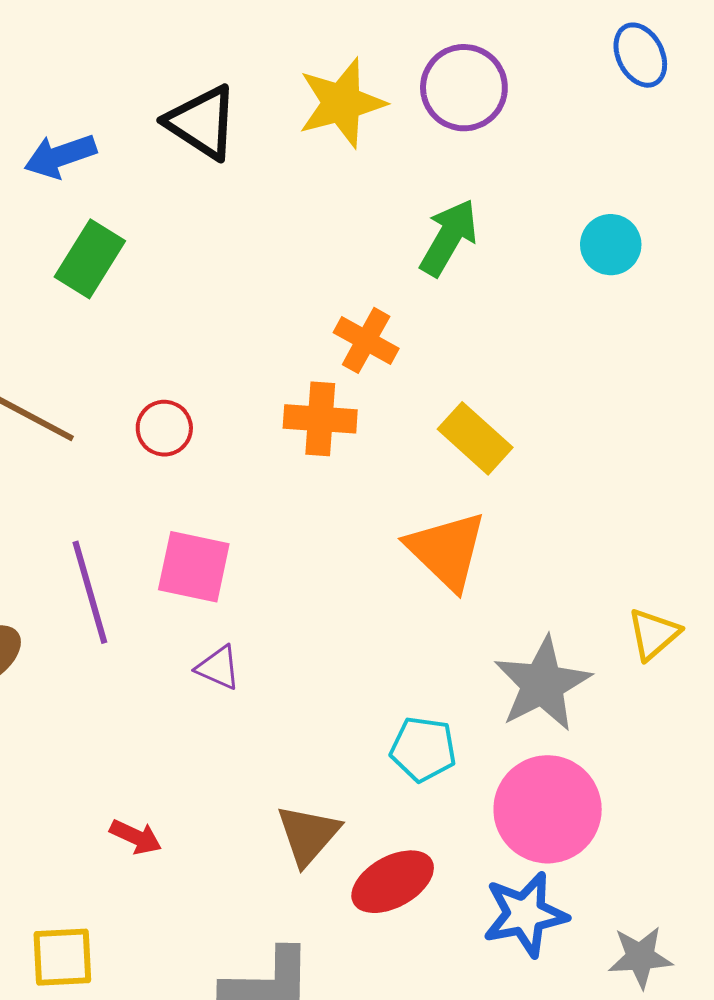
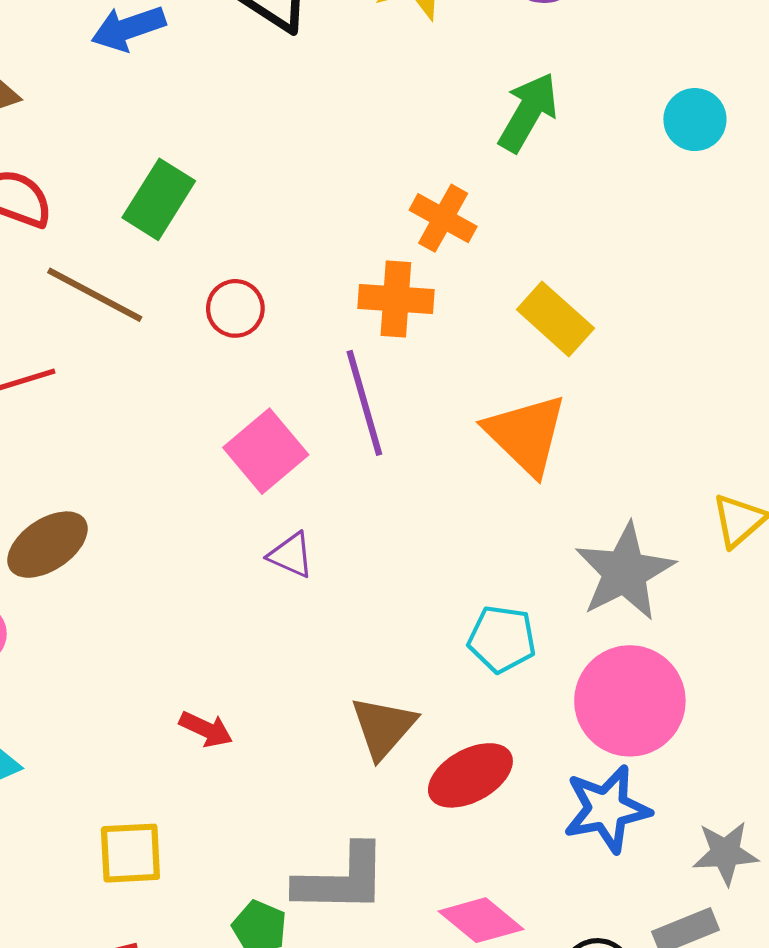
green rectangle: (90, 259) -> (159, 199), moved
pink square: (194, 567) -> (266, 451), turned 38
purple line: (90, 592) -> (364, 403), moved

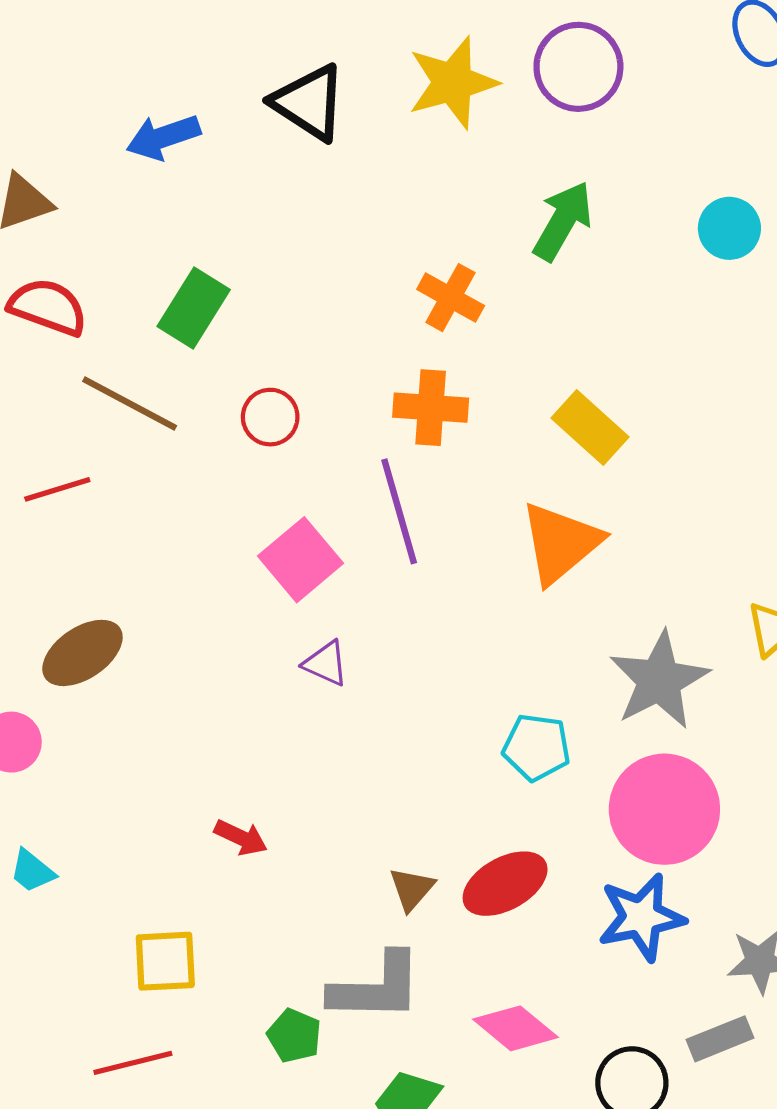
orange cross: (443, 218) -> (451, 298), moved
orange triangle: (526, 434) -> (561, 543), turned 36
brown triangle: (383, 727) -> (412, 889), moved, size x0.7

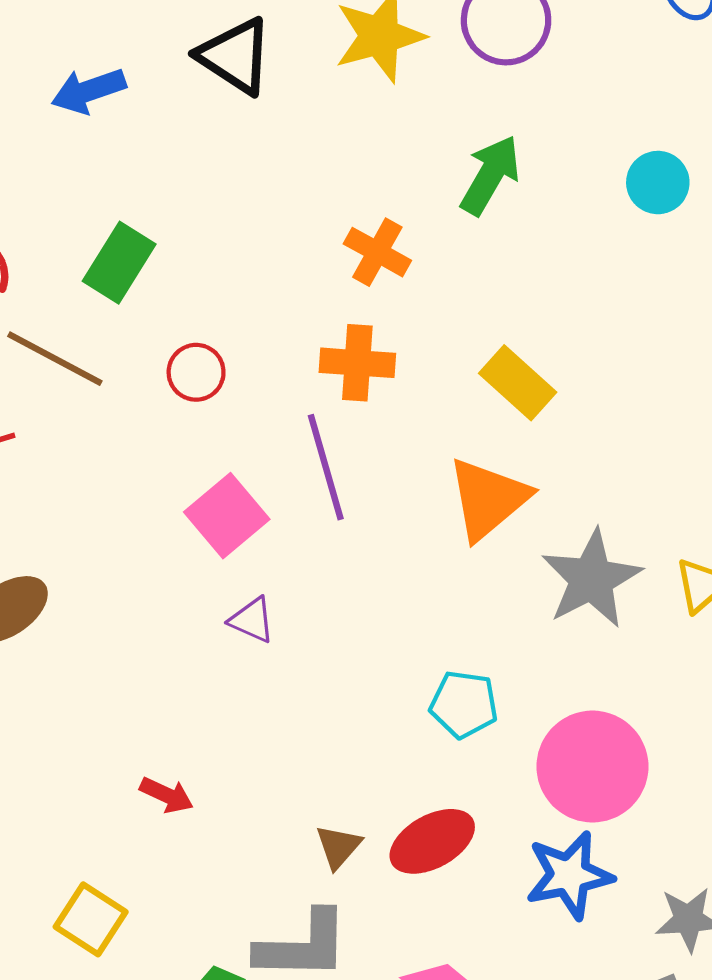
gray star: (659, 680) -> (591, 579), moved
yellow square: (165, 961) -> (91, 919), turned 36

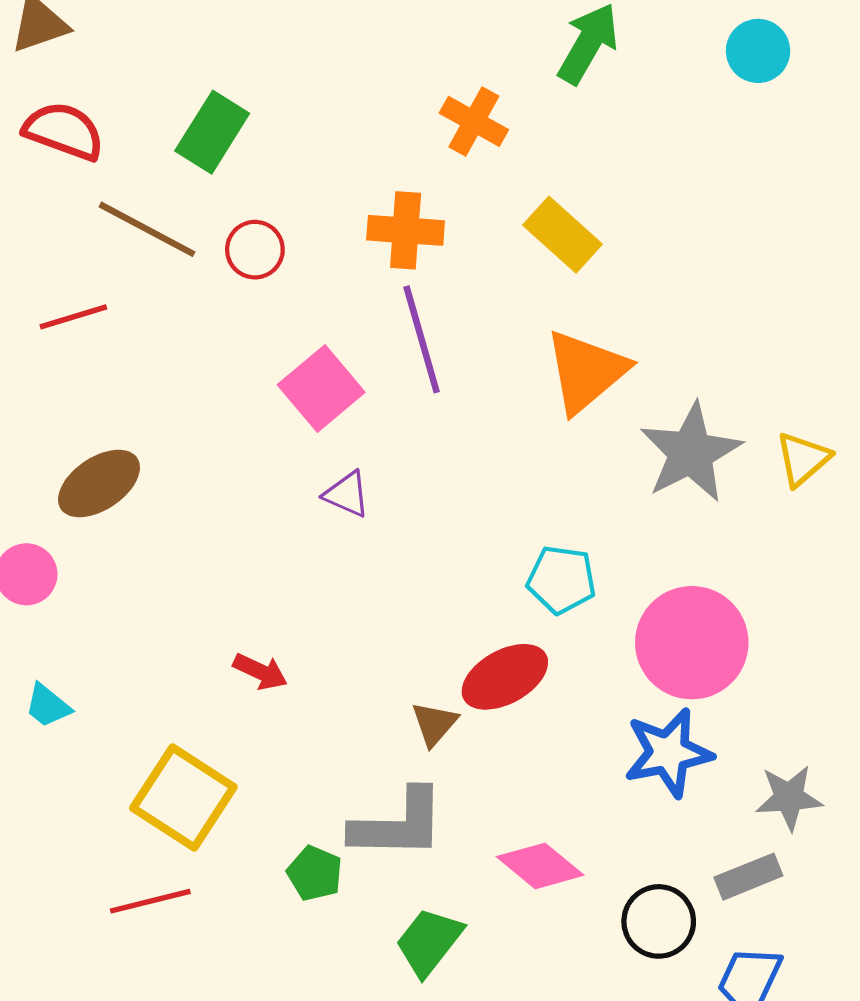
orange cross: (357, 363) -> (406, 230), moved
red circle: (196, 372) -> (255, 250), moved
yellow rectangle: (518, 383) -> (563, 235), moved
red ellipse: (432, 841) -> (505, 677), moved
yellow square: (91, 919) -> (183, 798), size x1.4

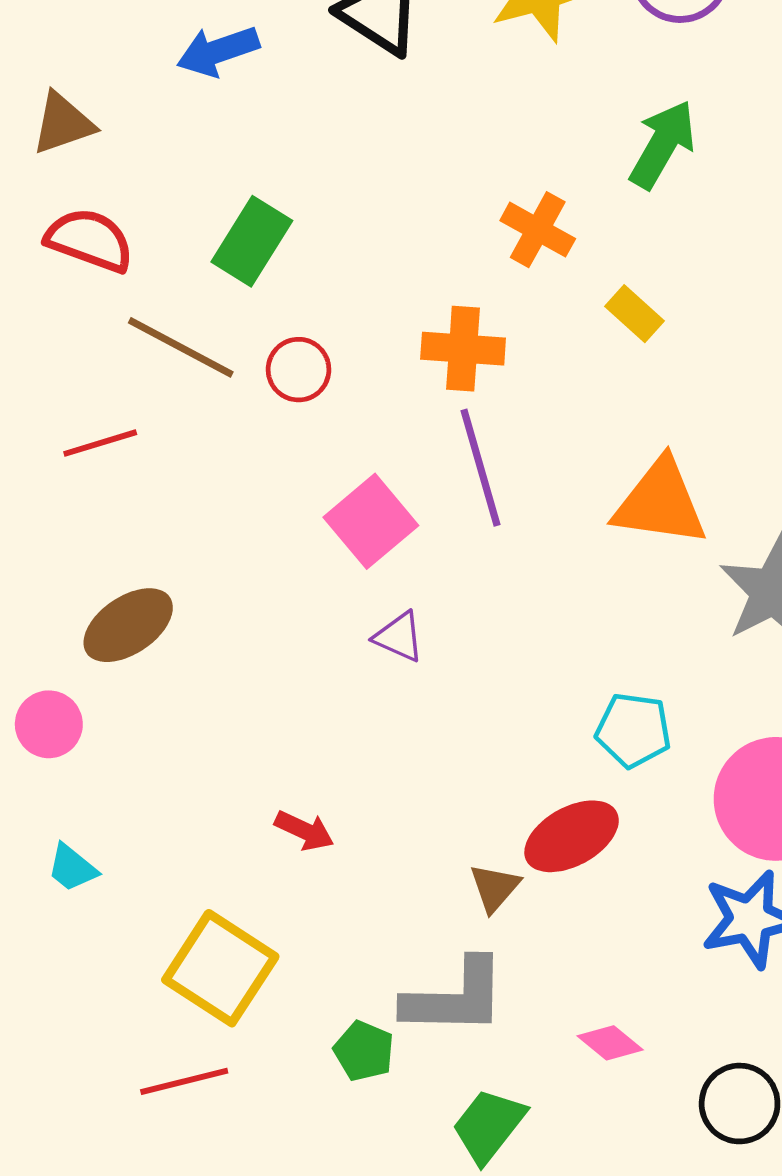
yellow rectangle: (563, 235) -> (635, 314), moved, size x0.7
orange triangle: (586, 371) -> (660, 503), turned 48
pink diamond: (540, 866) -> (610, 1043), size x0.7

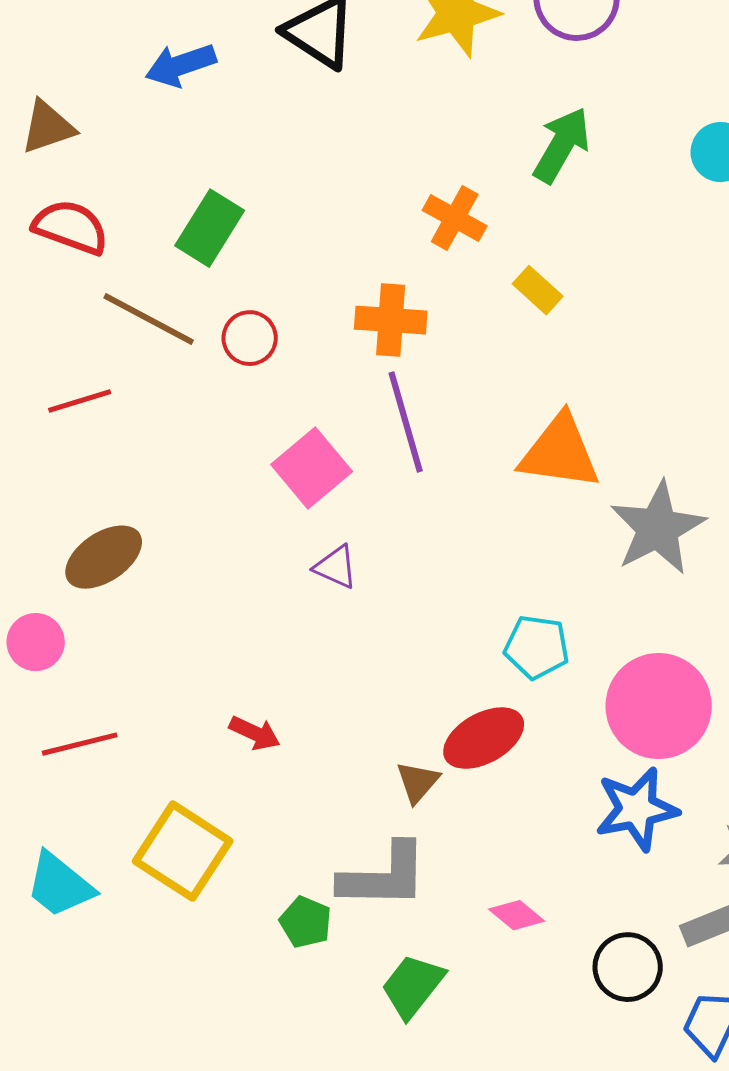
cyan trapezoid: (72, 868) -> (60, 885), moved, size x1.6
red line: (184, 1081) -> (80, 744), moved

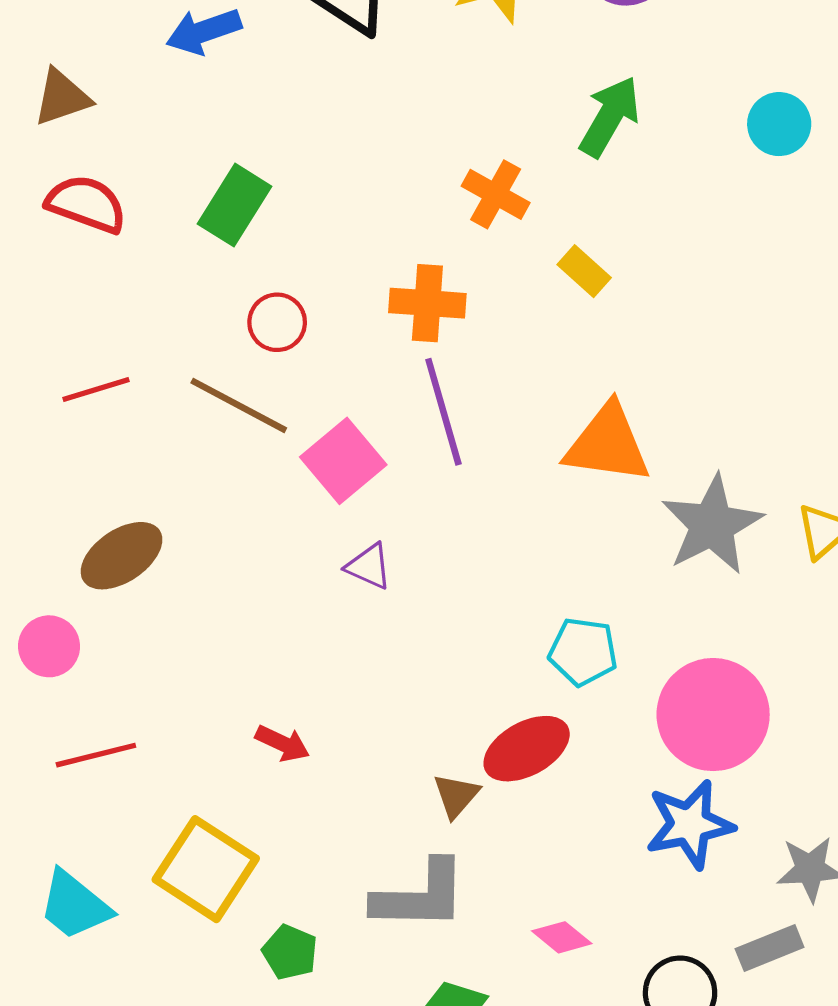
brown line: (149, 319) -> (239, 405), moved
green pentagon: (306, 922) -> (290, 952), moved

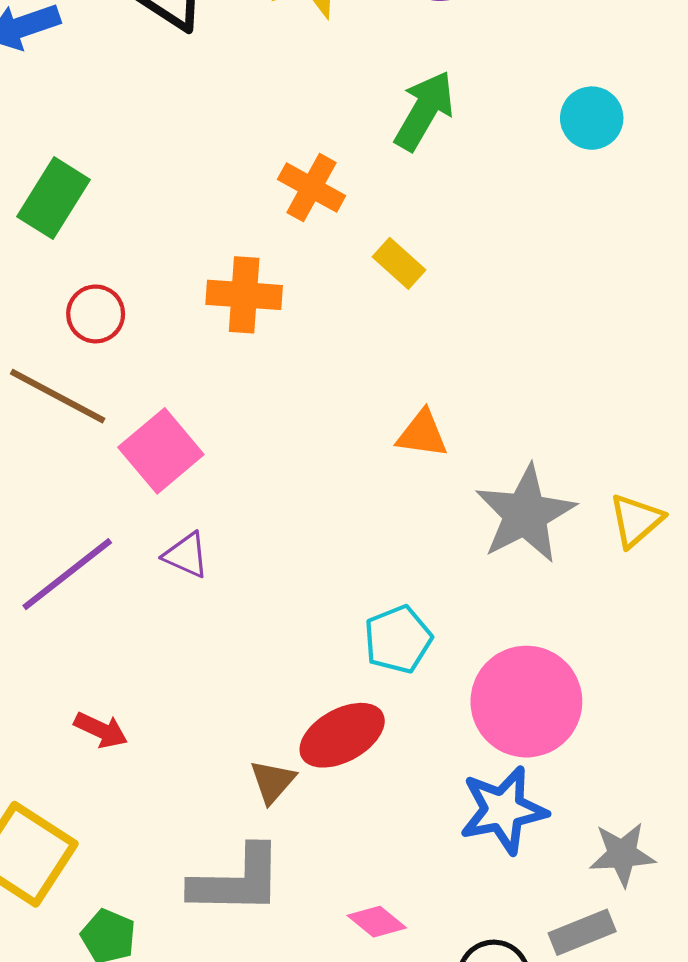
purple line: (443, 412) -> (67, 574), moved, turned 68
orange triangle: (608, 444) -> (422, 434), size x0.6
cyan pentagon: (583, 652) -> (398, 639), turned -30

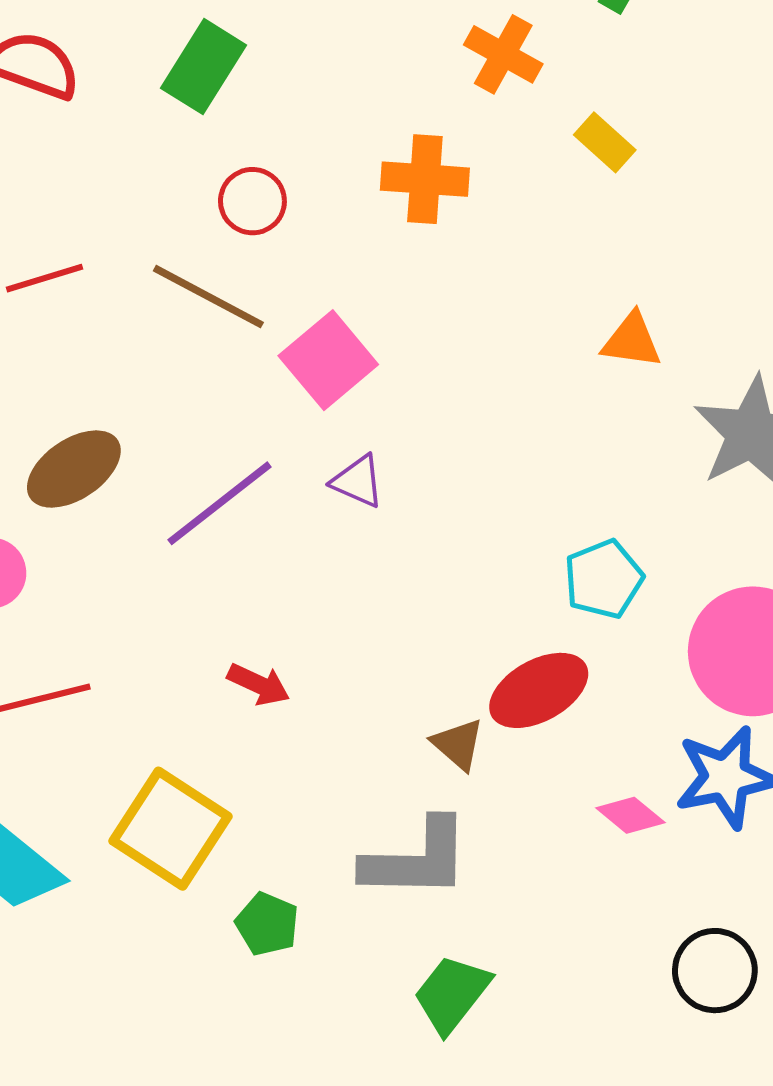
brown triangle: (273, 782) -> (458, 744), turned -30
pink diamond: (377, 922) -> (630, 815), moved

